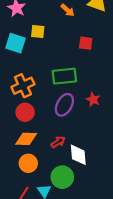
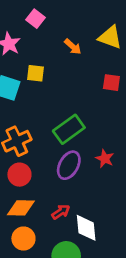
red square: (86, 43) -> (111, 83), moved
green rectangle: (64, 76) -> (69, 129), turned -30

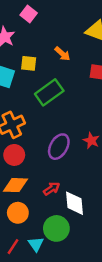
orange arrow: (73, 47) -> (62, 54), moved
green rectangle: (69, 129) -> (49, 92), moved

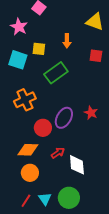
orange arrow: (62, 54) -> (67, 41), turned 48
red circle: (14, 155) -> (43, 128), moved
green circle: (56, 228) -> (69, 198), moved

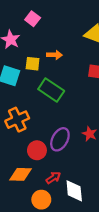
orange arrow: (67, 41) -> (54, 55), moved, turned -88
green rectangle: (56, 73) -> (51, 90), turned 70
orange circle: (30, 173) -> (41, 200), moved

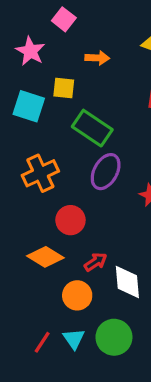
orange arrow: (54, 55) -> (97, 58), moved
purple ellipse: (60, 139) -> (106, 172), moved
orange diamond: (20, 174) -> (45, 257), turned 30

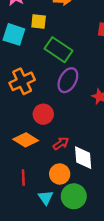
orange circle: (77, 295) -> (60, 174), moved
red line: (42, 342) -> (23, 178), moved, turned -35

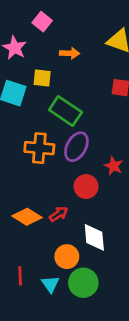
orange cross: (22, 81) -> (39, 148), moved, turned 30
red circle: (43, 114) -> (86, 187), moved
red arrow: (61, 144) -> (59, 214), moved
red line: (23, 178) -> (20, 276), moved

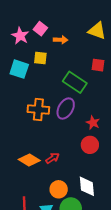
pink square: (42, 22) -> (40, 29), moved
green rectangle: (65, 111) -> (75, 82), moved
red circle: (86, 187) -> (90, 145), moved
white diamond: (94, 237) -> (87, 186), moved

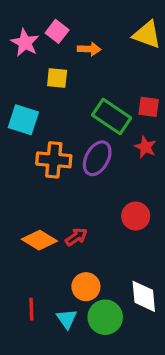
red square: (98, 65) -> (149, 107), moved
cyan square: (19, 69) -> (23, 120), moved
red star: (93, 123) -> (145, 147), moved
white diamond: (87, 186) -> (144, 296), moved

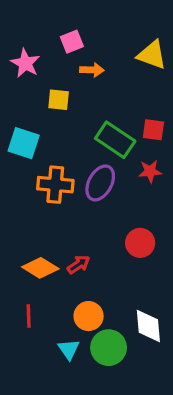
pink square: (57, 31) -> (72, 42), moved, turned 30
red star: (145, 147) -> (150, 171), turned -30
red line: (31, 309) -> (29, 316), moved

